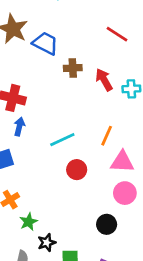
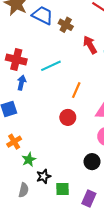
brown cross: (73, 68) -> (66, 25), moved, turned 32
orange line: (107, 136) -> (76, 90), moved
cyan line: (62, 140) -> (51, 66), moved

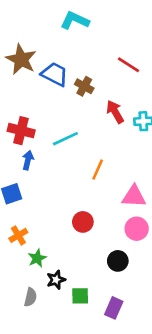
red circle: (68, 117) -> (83, 222), moved

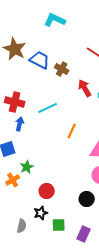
red circle: (83, 222) -> (47, 191), moved
green star: (37, 258) -> (27, 167), moved

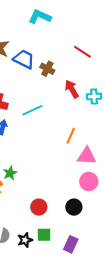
orange line: (72, 131) -> (71, 136), moved
red circle: (47, 191) -> (39, 207), moved
black star: (41, 213) -> (25, 240), moved

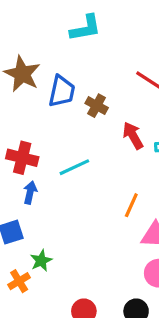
cyan L-shape: (40, 17) -> (85, 28), turned 145
blue trapezoid: (24, 59) -> (62, 91), turned 75

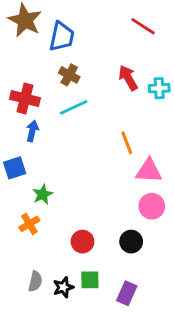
brown cross: (97, 106) -> (69, 75), moved
orange line: (131, 205) -> (127, 143), turned -45
orange cross: (19, 281) -> (29, 224), moved

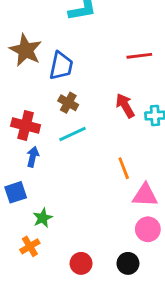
red line: (143, 26) -> (139, 56), turned -40

